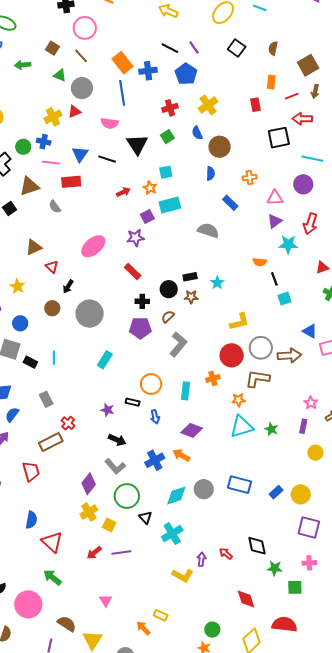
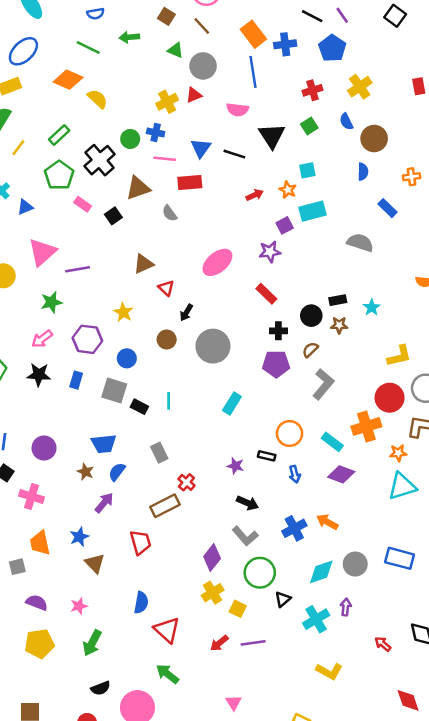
orange cross: (213, 378) -> (366, 426), size x1.6
cyan rectangle: (185, 391) -> (332, 442), turned -60
purple diamond: (192, 430) -> (341, 474), moved
black triangle: (145, 517) -> (283, 599), turned 32
purple arrow: (201, 559) -> (346, 607), moved

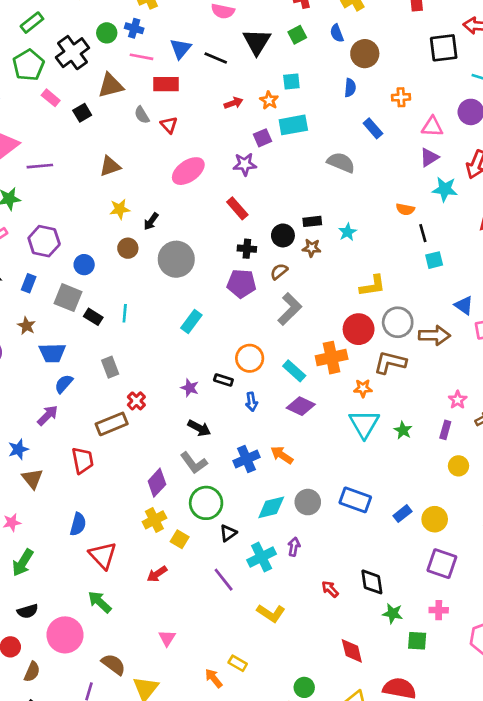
red triangle: (166, 288) -> (169, 125), moved
yellow star: (123, 312) -> (120, 209), moved, turned 30
brown star: (85, 472) -> (26, 326), moved
cyan triangle: (402, 486) -> (364, 424), turned -48
purple line: (253, 643) -> (224, 580), moved, turned 55

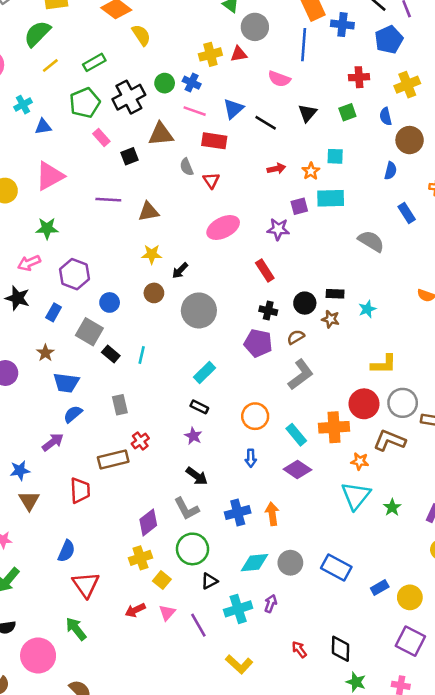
black triangle: (257, 42) -> (307, 113), size x0.7
purple line: (40, 166) -> (108, 200), moved
black rectangle: (223, 380) -> (199, 407), moved
orange arrow: (282, 455) -> (272, 514), turned 40
pink triangle: (167, 638) -> (167, 613), moved

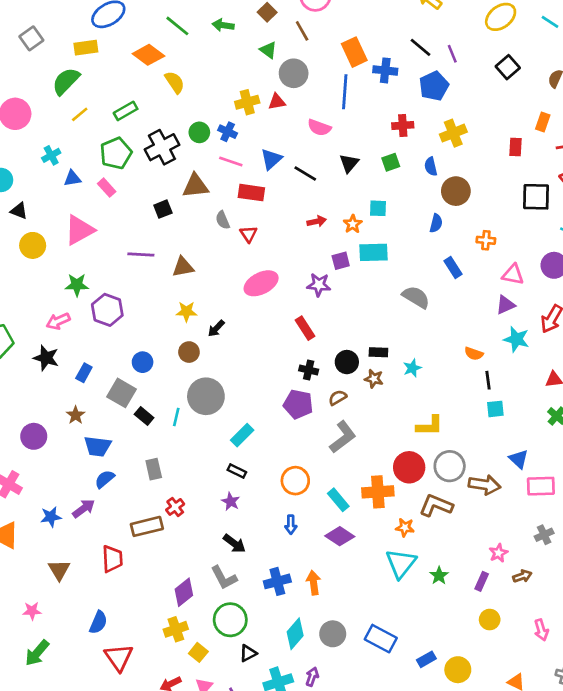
pink rectangle: (101, 137) -> (107, 188), moved
purple hexagon: (74, 274) -> (107, 310), moved
gray circle: (199, 310) -> (206, 396), moved
blue star: (20, 470) -> (51, 517), moved
cyan diamond: (254, 563) -> (295, 634), turned -44

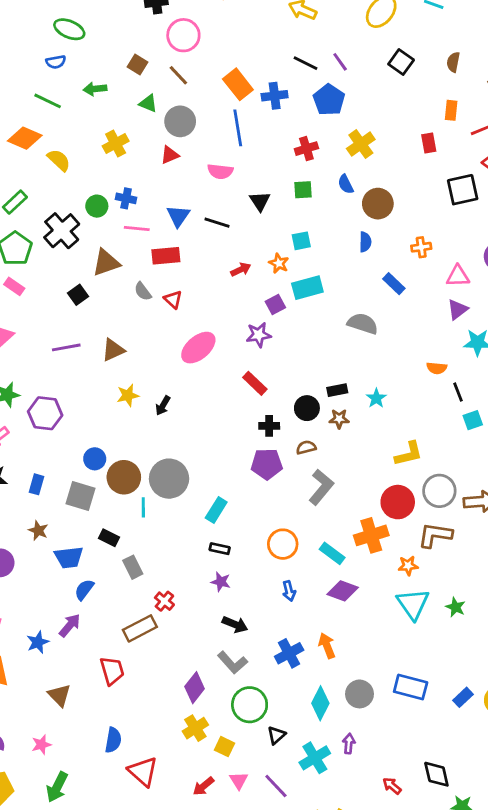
yellow cross: (247, 102) -> (116, 144), moved
green square: (391, 162) -> (303, 190), turned 30
brown circle: (189, 352) -> (124, 477), moved, size x1.5
brown semicircle: (338, 398) -> (306, 447), turned 30
black rectangle: (144, 416) -> (109, 538), moved

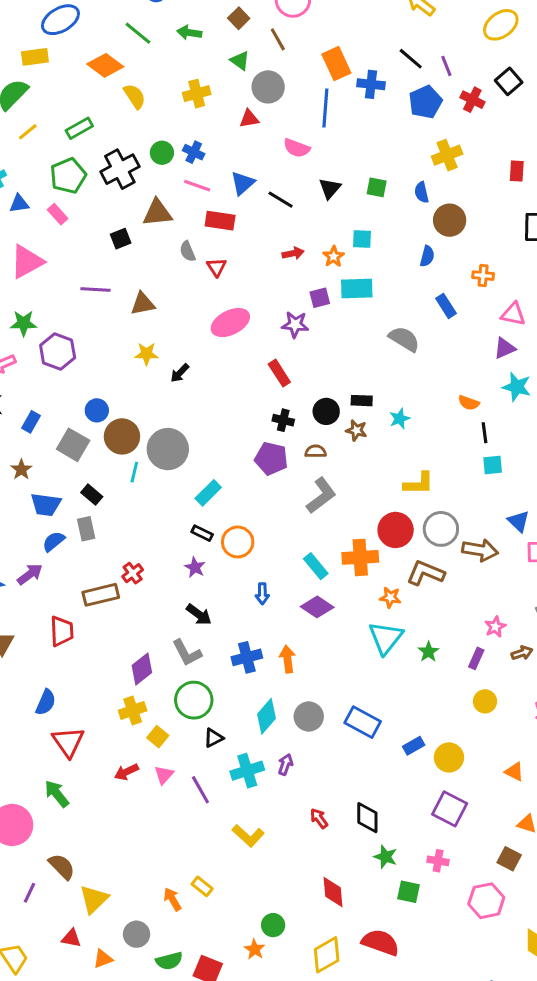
red cross: (306, 149) -> (472, 100), moved, turned 30
orange circle: (283, 544) -> (238, 542), moved
gray rectangle: (133, 567) -> (86, 529), moved

